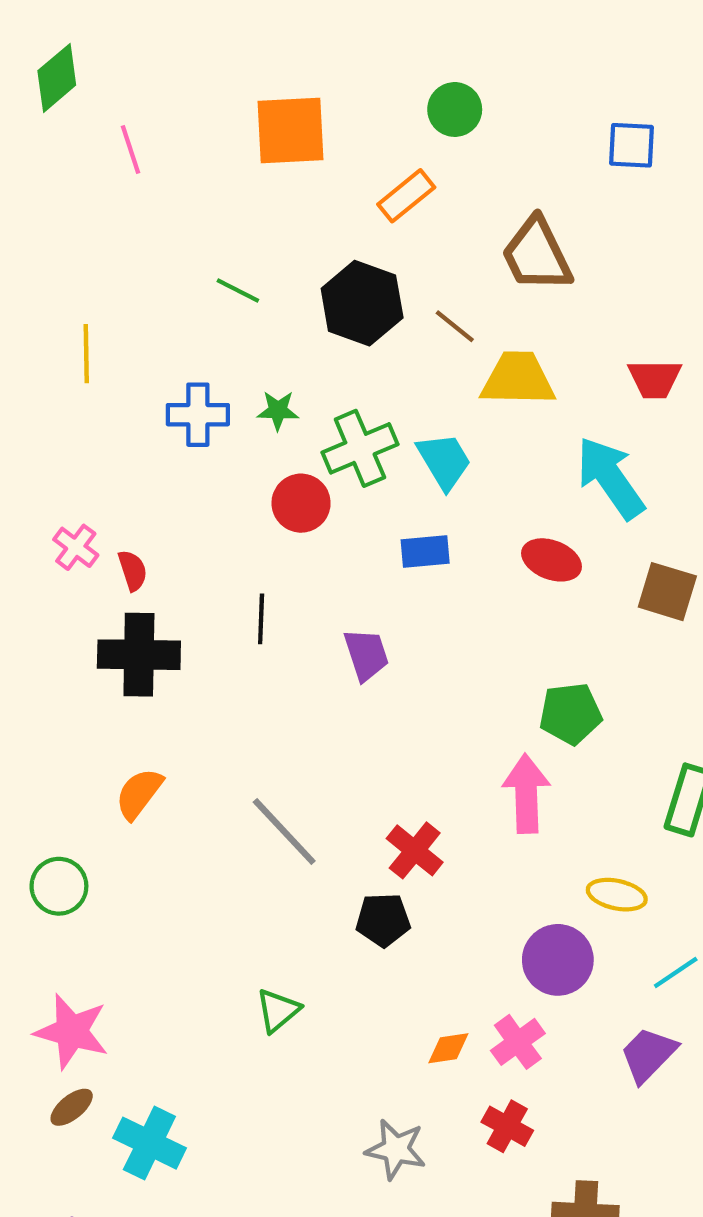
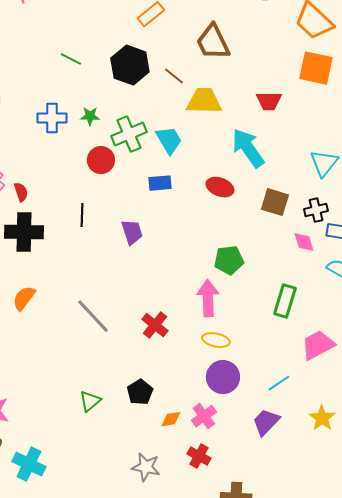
yellow ellipse: (617, 895) -> (216, 340), moved
black pentagon: (383, 920) -> (140, 392), moved, turned -30

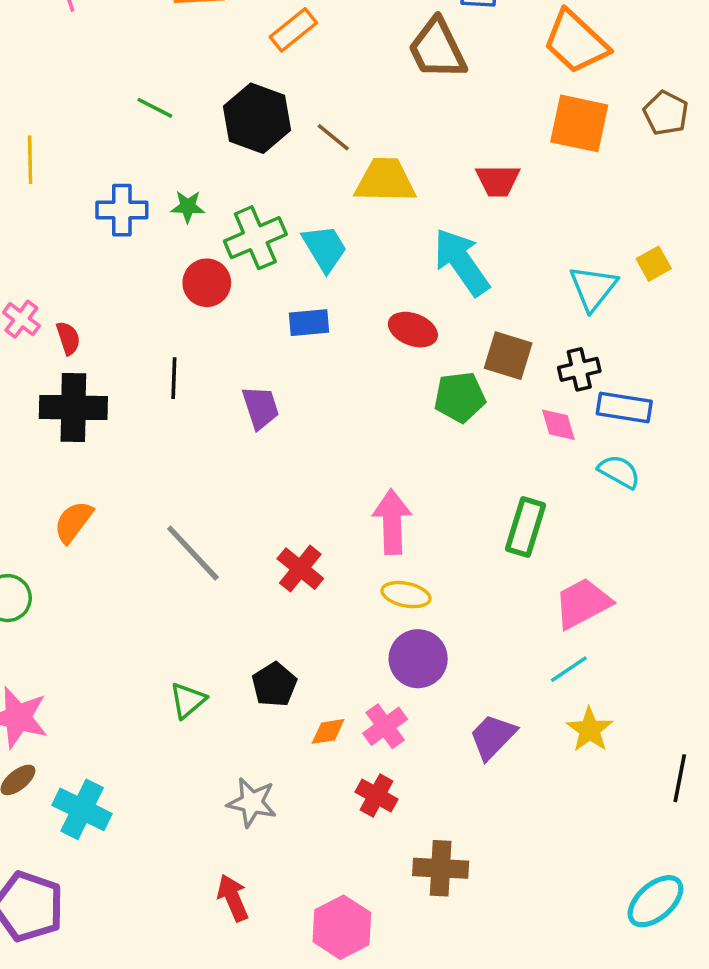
brown trapezoid: (213, 42) -> (437, 49), moved
green pentagon: (229, 260) -> (460, 397), moved
cyan line: (279, 383) -> (569, 669), moved
gray star: (146, 467) -> (252, 802), moved

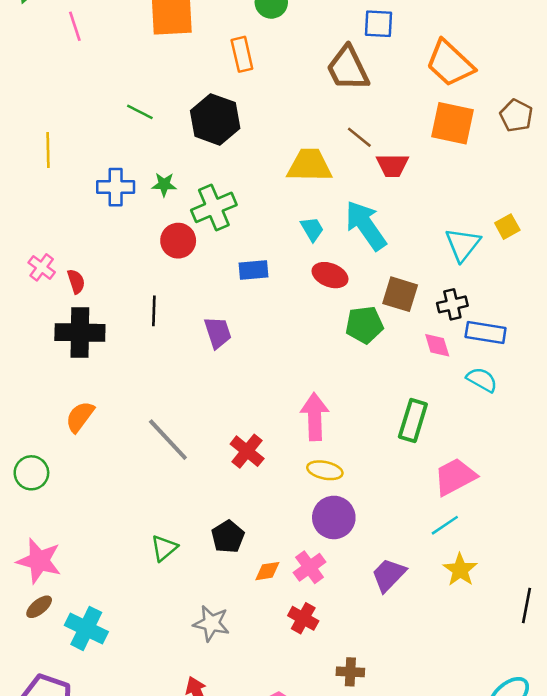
orange rectangle: (293, 30) -> (242, 54), turned -64
brown line: (333, 137) -> (359, 137), moved
cyan trapezoid: (325, 248) -> (312, 229), moved, size x0.7
brown cross: (441, 868) -> (350, 672), size x0.7

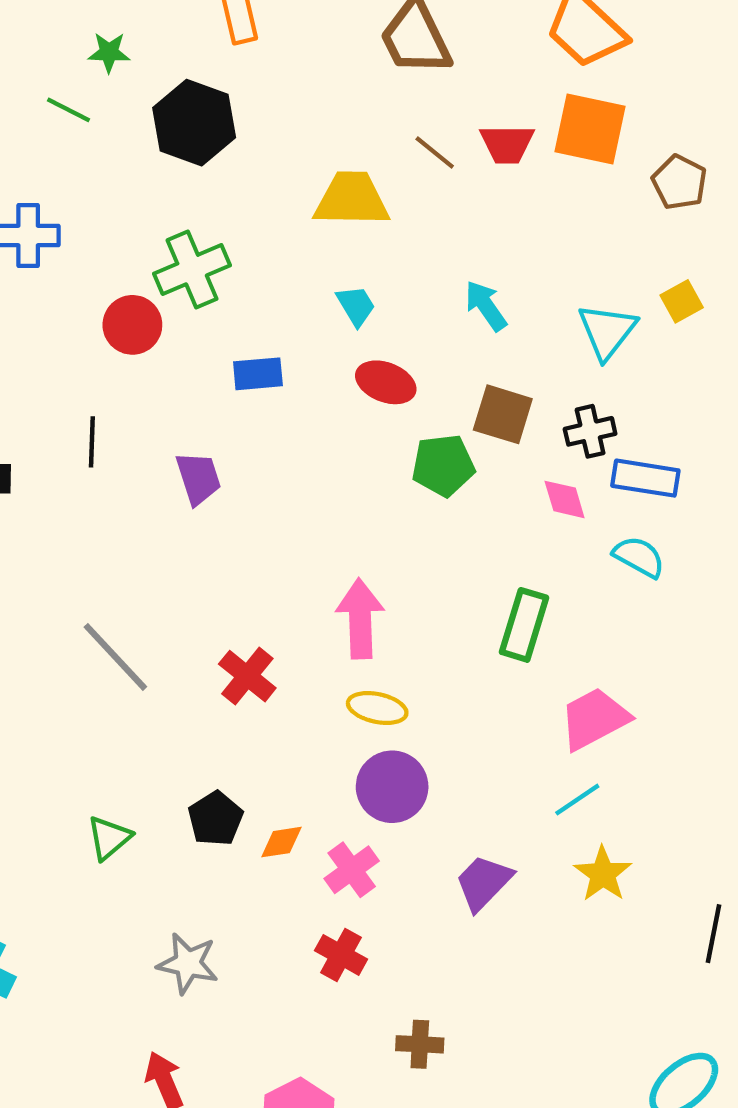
brown pentagon: (516, 116) -> (679, 182), moved
red trapezoid: (392, 165) -> (507, 144), moved
green star: (164, 184) -> (109, 52), moved
cyan arrow: (366, 225) -> (486, 306), moved, size x0.6
orange diamond: (267, 571) -> (281, 842), moved

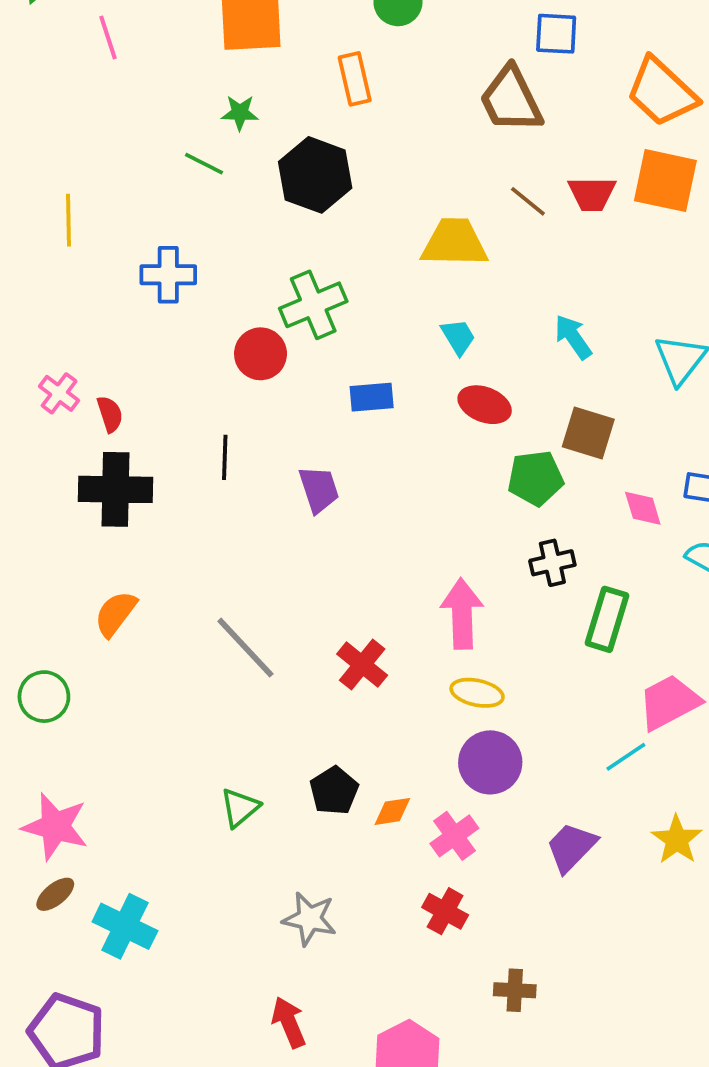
black cross: (590, 431) -> (552, 563), moved
cyan line: (577, 800) -> (626, 757), moved

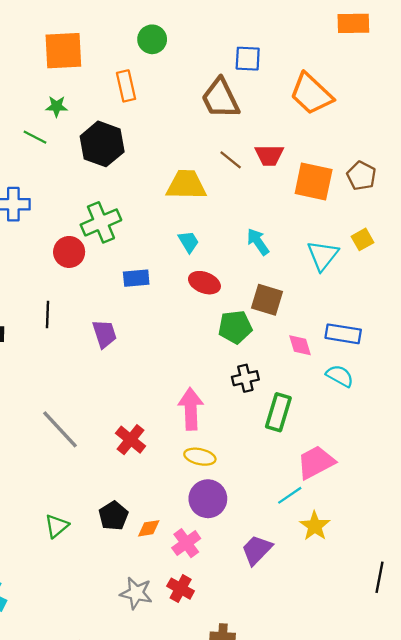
orange square: (665, 181) -> (314, 181), moved
yellow star: (677, 840) -> (315, 526), moved
gray star: (309, 919) -> (136, 593), moved

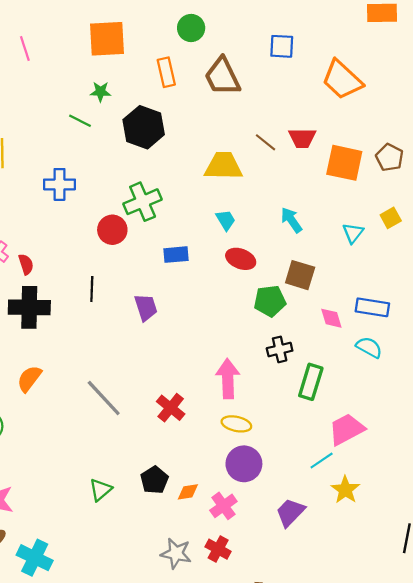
brown trapezoid: (220, 98) -> (222, 77), moved
cyan triangle: (323, 255) -> (353, 233), size x0.7

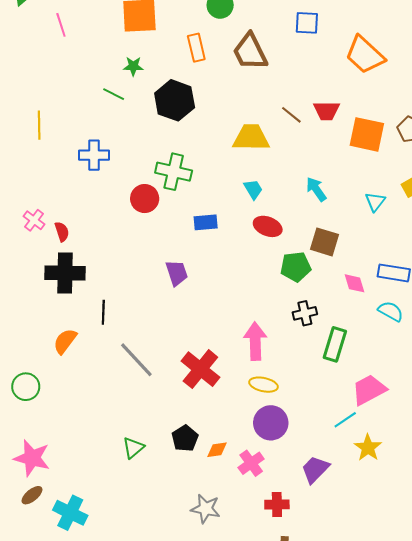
green cross: (143, 202) -> (174, 172), turned 36
black line: (92, 289) -> (103, 312), moved
red cross: (171, 408) -> (200, 369), size x1.4
red cross: (218, 549) -> (277, 505), moved, turned -30

